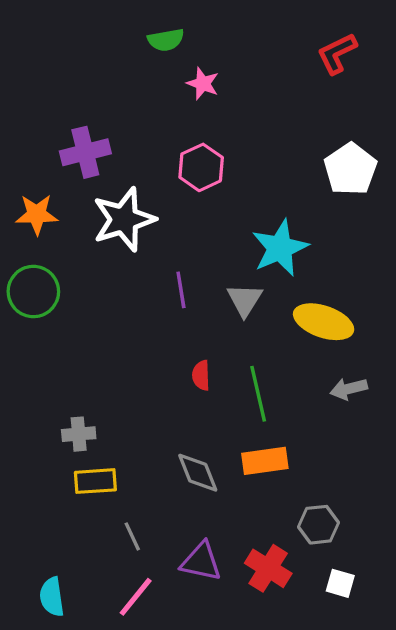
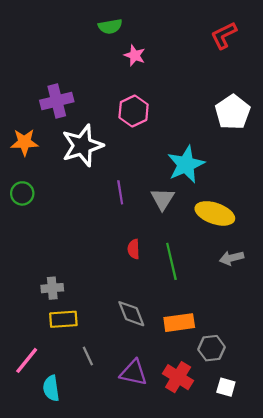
green circle: (33, 292) -> (22, 193), size x0.7
orange rectangle: (265, 461) -> (179, 323), moved
cyan semicircle: (52, 597) -> (51, 388), moved
pink line: (136, 597) -> (27, 360), moved

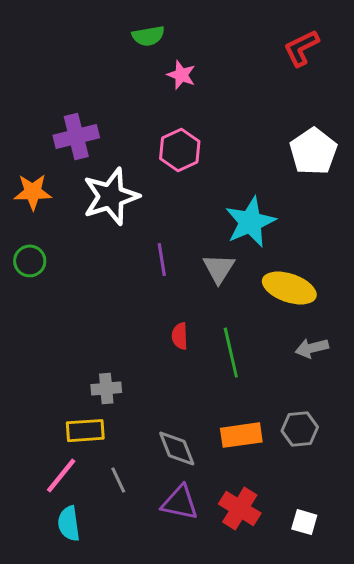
gray cross: (52, 288) -> (106, 389), moved
gray diamond: (131, 314) -> (177, 449), moved
gray hexagon: (211, 348) -> (300, 429), moved
pink line: (27, 360) -> (61, 476), moved

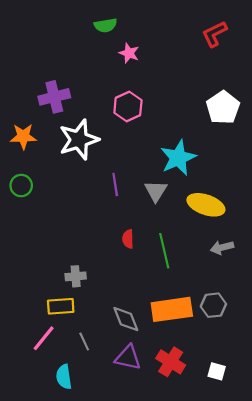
orange rectangle: (241, 435) -> (172, 309), size x1.4
cyan semicircle: (69, 524) -> (64, 377), moved

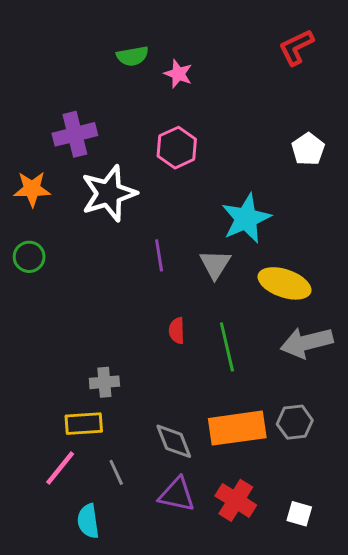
green semicircle: (106, 25) -> (132, 56), moved
white pentagon: (223, 108) -> (308, 149), size x0.7
gray arrow: (222, 247) -> (307, 342), size x1.6

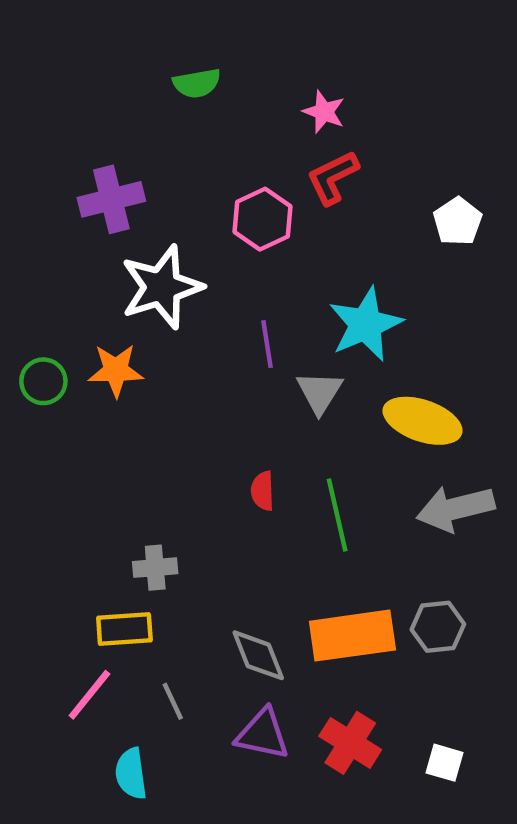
red L-shape: (296, 47) -> (333, 178), moved
pink star: (178, 74) -> (324, 112), moved
orange star: (32, 189) -> (116, 370), moved
purple line: (159, 255) -> (267, 344), moved

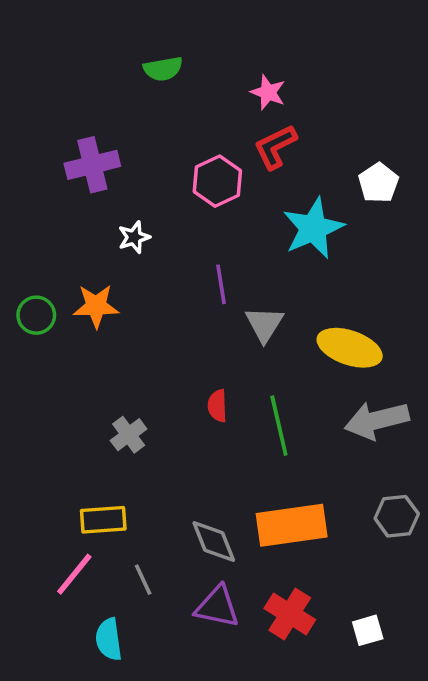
white star: (162, 287) -> (134, 237), size x0.5
cyan star: (366, 324) -> (313, 228), moved
gray cross: (155, 568) -> (129, 435), moved, turned -32
gray hexagon: (438, 627) -> (397, 516), moved
white square: (444, 763) -> (368, 630), turned -32

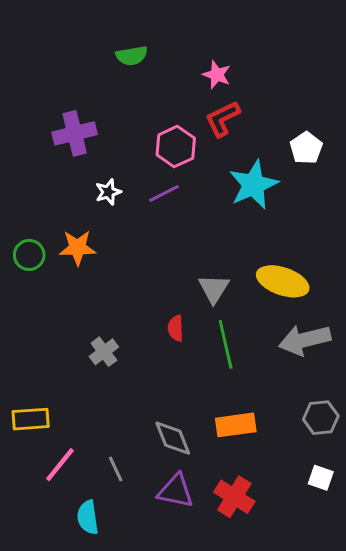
purple line: (221, 284) -> (164, 193), moved, turned 72
gray triangle: (264, 324) -> (214, 289), moved
yellow rectangle: (103, 520) -> (31, 419), moved
orange rectangle: (292, 525) -> (236, 425), size x0.7
white square: (368, 630) -> (321, 478), moved, turned 35

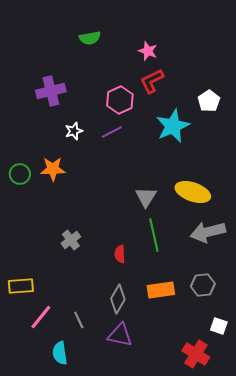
red semicircle: (176, 328) -> (120, 254), moved
gray hexagon: (321, 418) -> (203, 285), moved
gray diamond: (173, 438) -> (118, 299), turned 52
red cross: (234, 497) -> (196, 354), moved

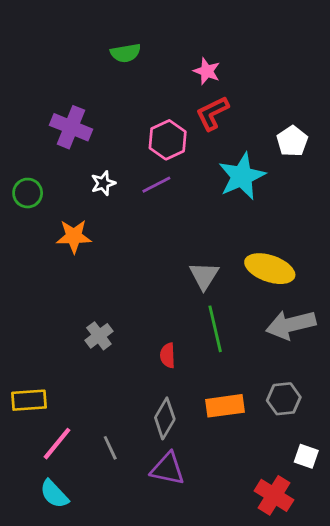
purple cross: (51, 91) -> (71, 127), turned 36
green circle: (20, 174) -> (28, 193), moved
cyan semicircle: (60, 353) -> (54, 494), moved, turned -35

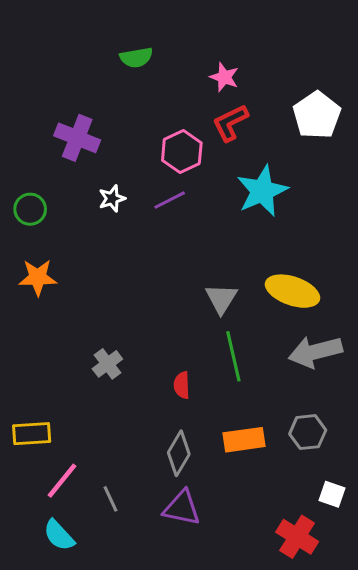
white pentagon: (292, 141) -> (317, 115), moved, size x1.4
orange star: (74, 236) -> (38, 277), moved
gray line: (110, 448) -> (111, 499), moved

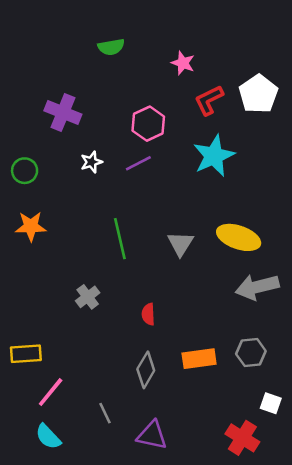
red L-shape: (230, 123) -> (209, 100), moved
green line: (233, 356) -> (120, 239), moved
gray line: (111, 499) -> (105, 413), moved
purple triangle: (182, 508) -> (152, 435), moved

